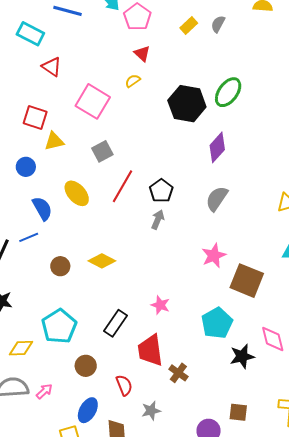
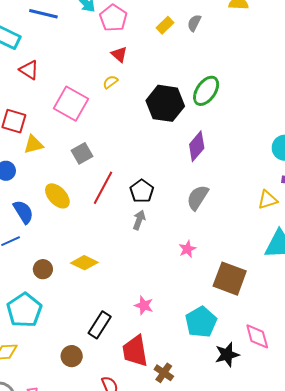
pink star: (214, 256) -> (187, 249), moved, size x0.7
cyan pentagon: (59, 326) -> (24, 310), moved
brown circle: (86, 366) -> (72, 356), moved

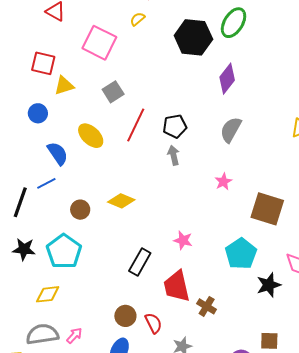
black pentagon: (142, 191) -> (175, 126), turned 30
gray arrow: (139, 220) -> (174, 155), turned -30
brown circle: (72, 356) -> (125, 316), moved

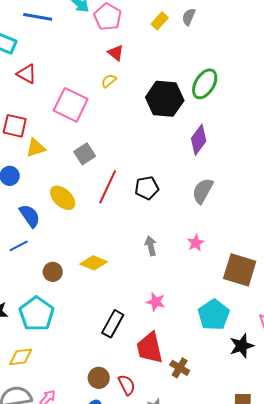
gray arrow: (174, 155) -> (151, 246), moved

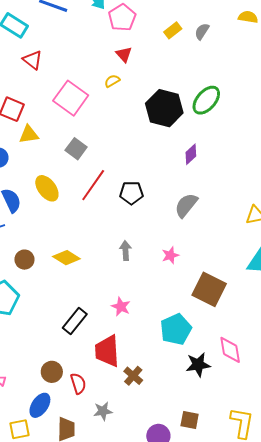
purple diamond: (199, 140) -> (191, 154), size x0.7
gray square: (85, 154) -> (76, 149), turned -30

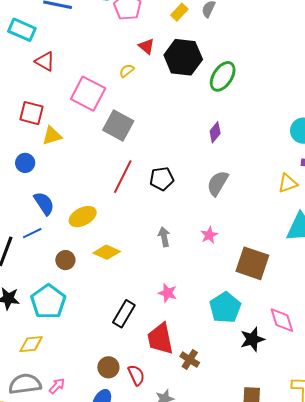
red triangle: (124, 54) -> (146, 46), moved
black hexagon: (164, 108) -> (183, 57), moved
gray square: (76, 149) -> (118, 125), moved, size x1.4
yellow ellipse: (47, 188) -> (83, 217), moved, turned -72

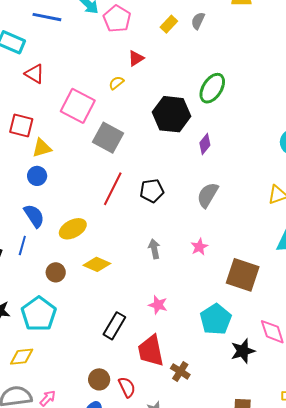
red triangle: (146, 46) -> (136, 58), turned 48
black hexagon: (183, 57) -> (172, 114), moved
blue circle: (25, 163) -> (37, 176), moved
blue line: (32, 233) -> (22, 246), turned -48

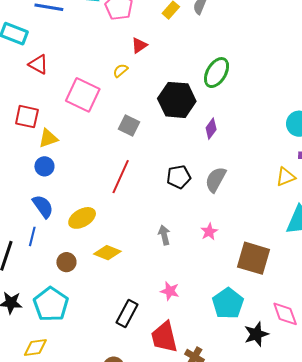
gray square: (108, 138) -> (129, 125), moved, size x0.7
black pentagon: (152, 191) -> (179, 177), moved

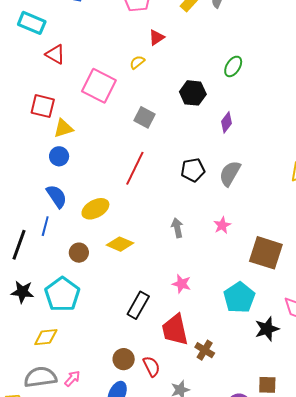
green ellipse: (217, 73) -> (233, 66), size x0.7
black hexagon: (177, 100) -> (193, 93), size x0.7

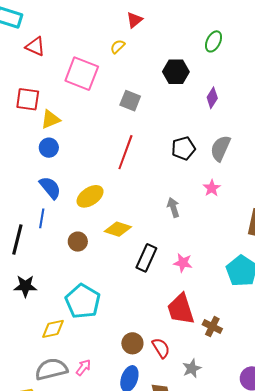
pink star: (222, 225) -> (212, 188), moved
cyan pentagon: (62, 294) -> (83, 301), moved
black rectangle: (138, 305) -> (146, 258), moved

